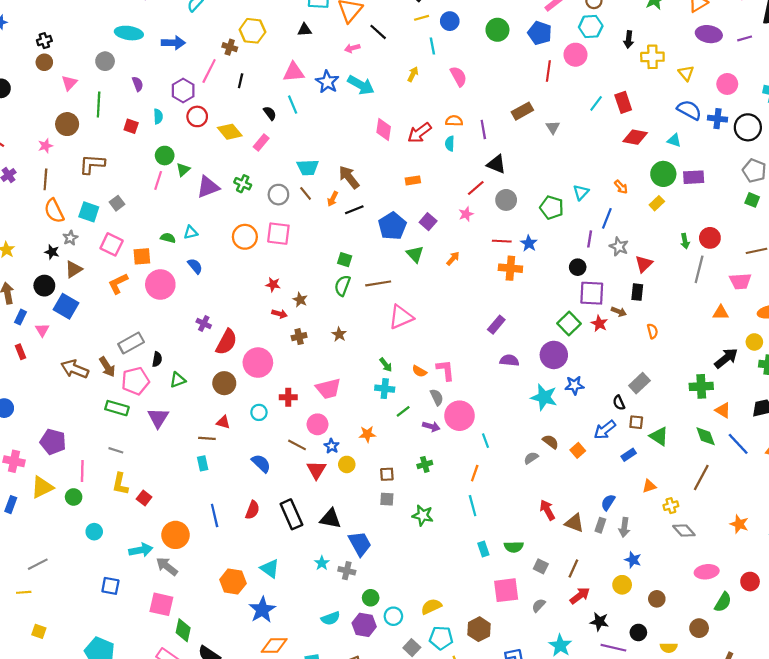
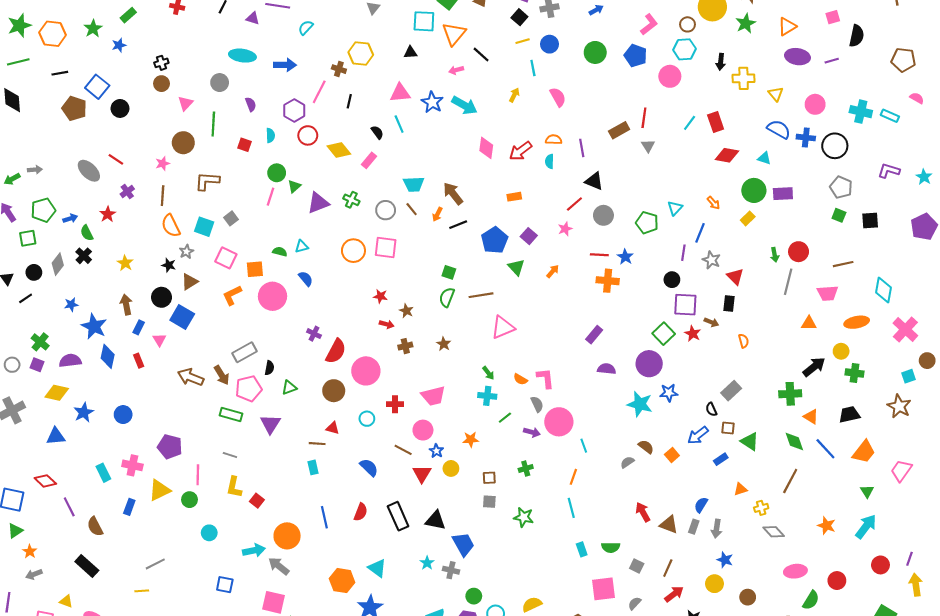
red line: (548, 71) -> (644, 118), moved
red triangle: (644, 264) -> (735, 277), turned -30

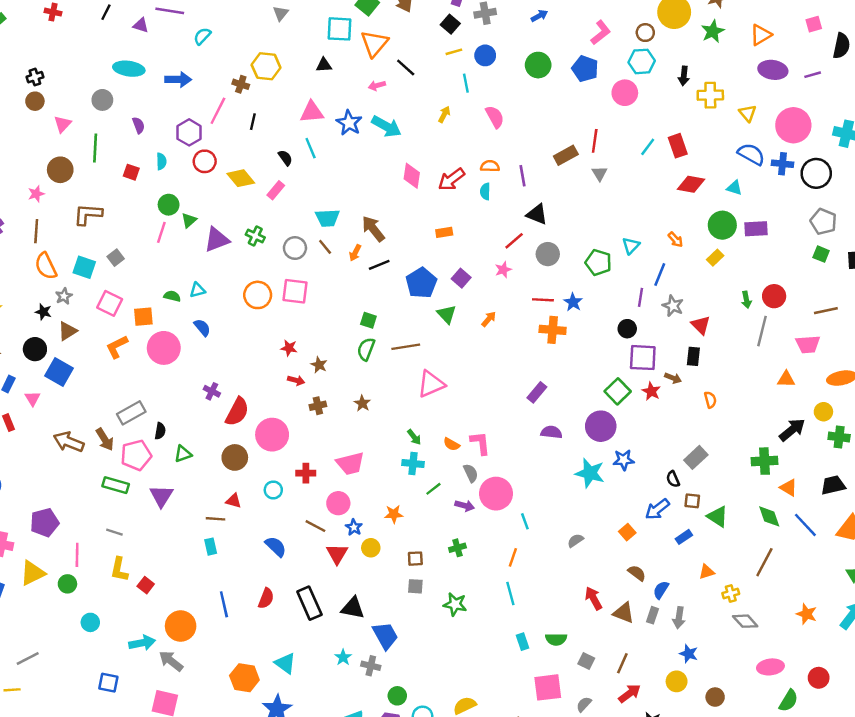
pink circle: (815, 104) -> (793, 125), size x1.5
purple pentagon: (170, 447) -> (45, 522), turned -30
brown semicircle: (646, 447) -> (637, 573), moved

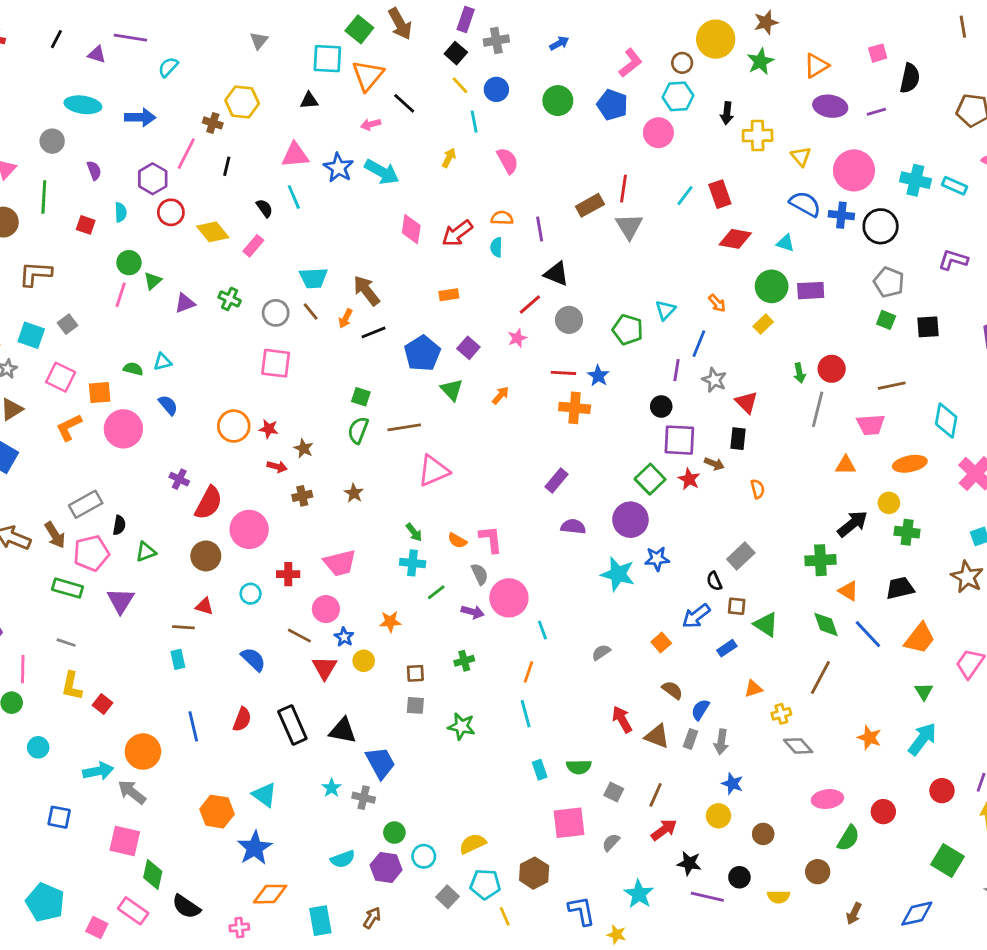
yellow line: (454, 52) -> (460, 85), turned 63
gray triangle: (600, 173) -> (629, 226), size x1.5
purple triangle: (217, 240) -> (185, 303), size x0.7
orange circle: (258, 295) -> (234, 426), moved

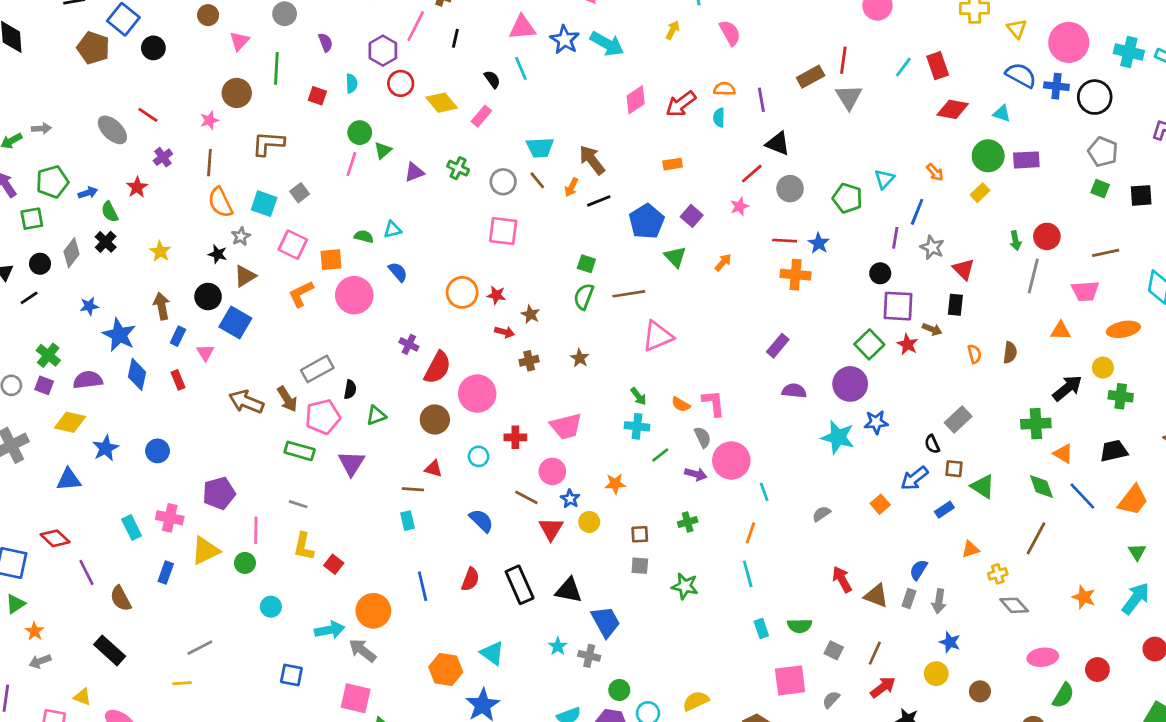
pink diamond: (411, 229) -> (636, 100), turned 48
brown semicircle: (672, 690) -> (1010, 353), moved, turned 60

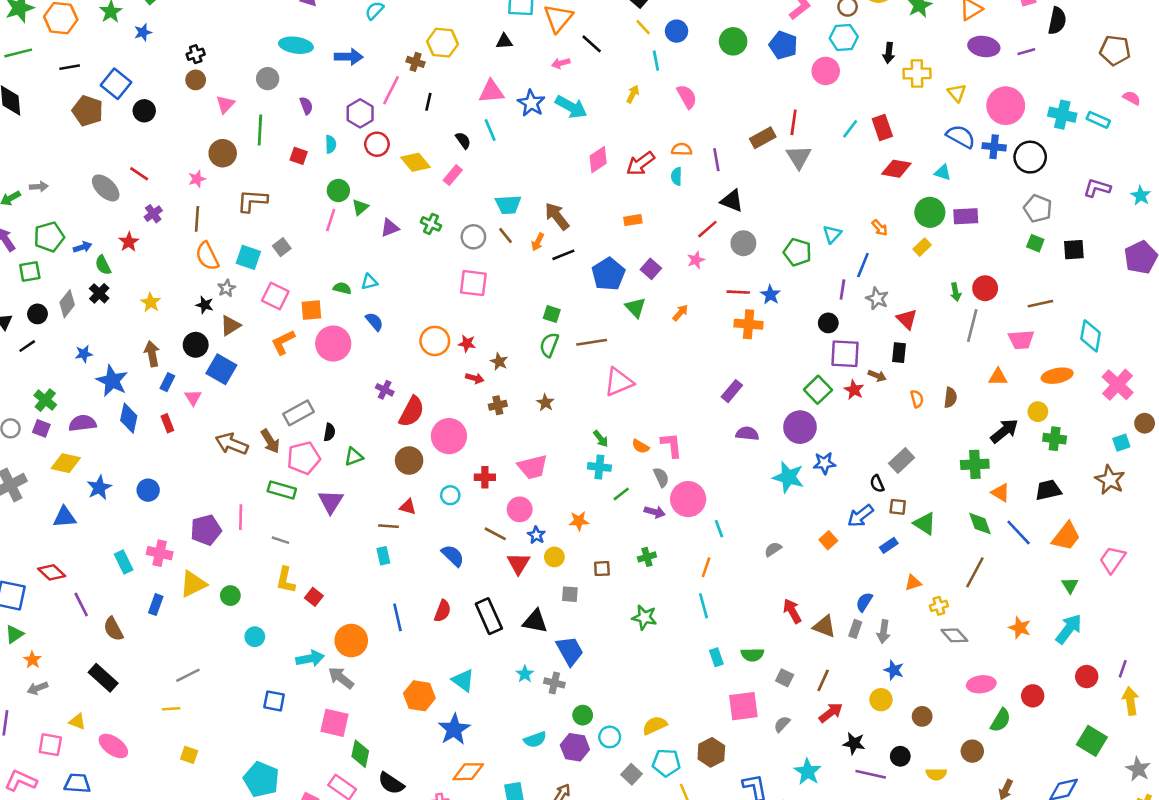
pink line: (256, 530) -> (241, 517), moved
gray square: (640, 566) -> (570, 594), moved

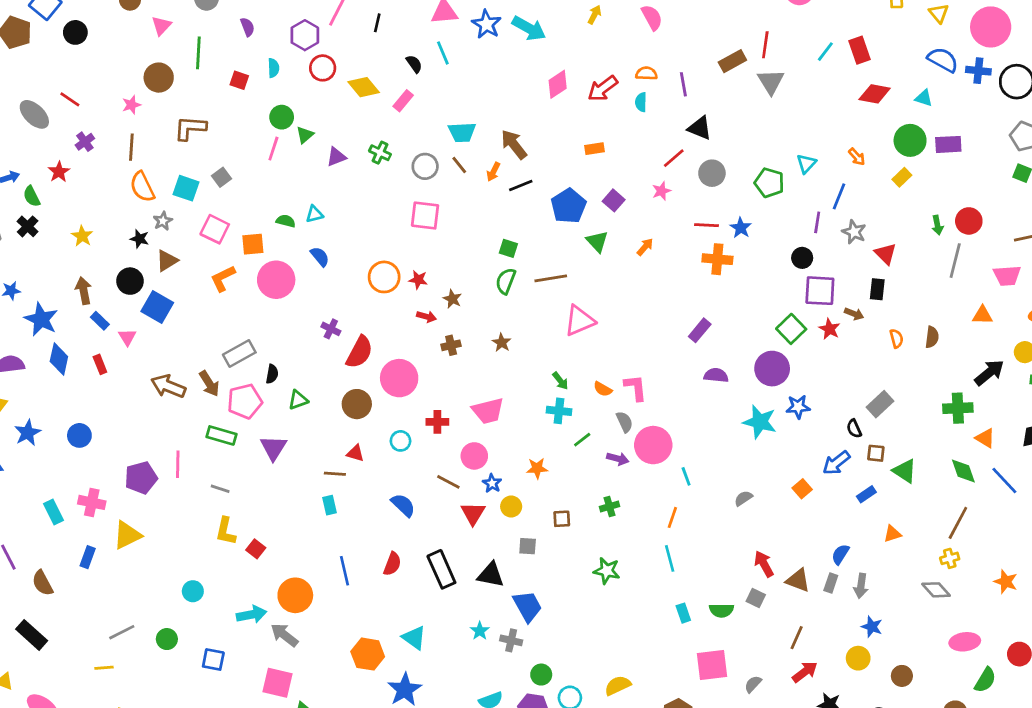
blue rectangle: (167, 382) -> (100, 321), turned -72
green circle: (230, 596) -> (167, 639), moved
yellow cross: (939, 606) -> (950, 558), moved
gray square: (785, 678) -> (756, 598), moved

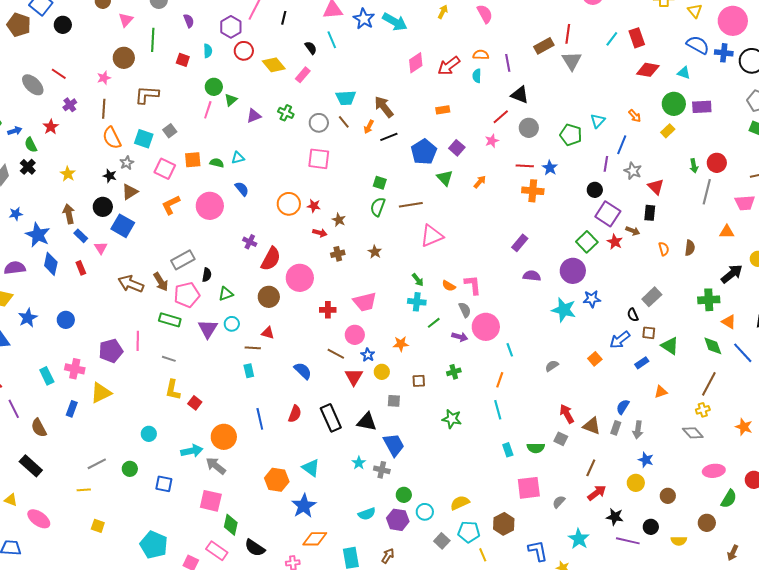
orange square: (253, 244) -> (193, 160), moved
purple square: (820, 291) -> (608, 214), turned 30
cyan circle: (400, 441) -> (232, 324), moved

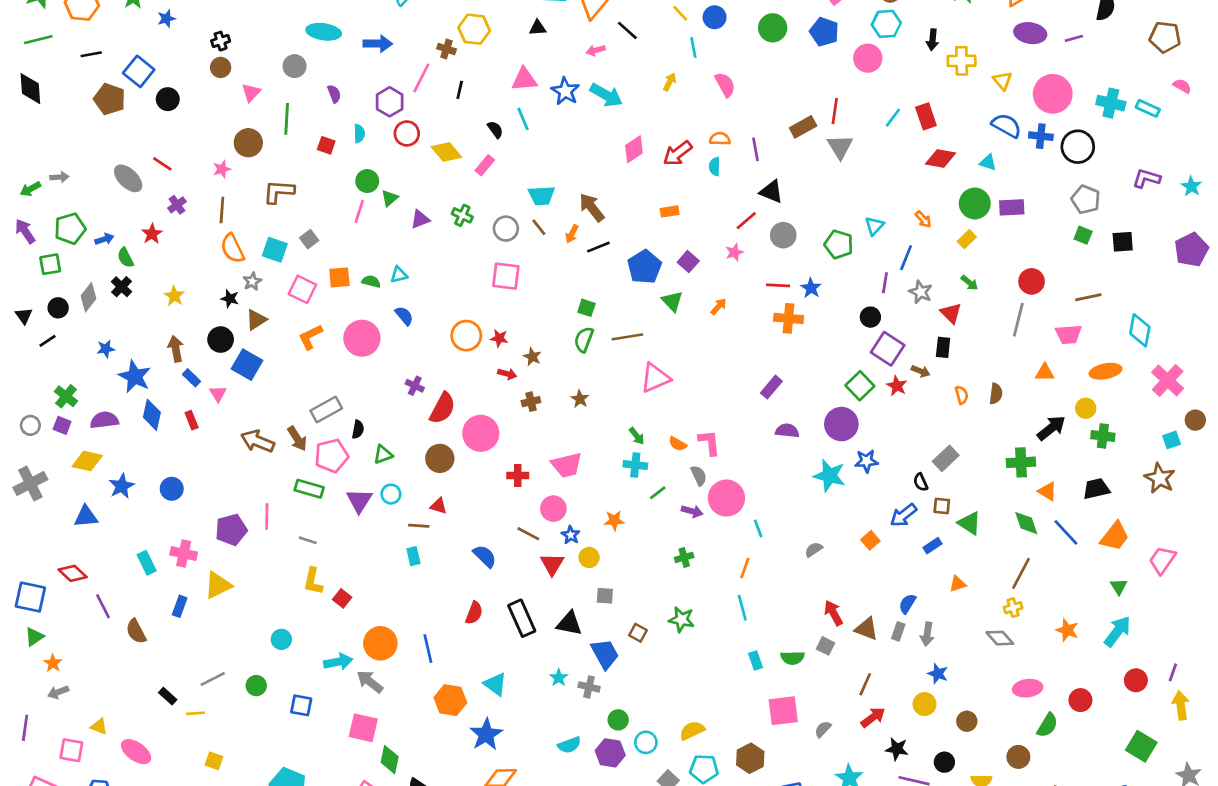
green arrow: (694, 166) -> (969, 283), moved, turned -40
brown square: (419, 381) -> (638, 633), moved, turned 32
blue line: (260, 419) -> (428, 649), moved
black rectangle: (31, 466) -> (168, 696), moved, size x0.6

